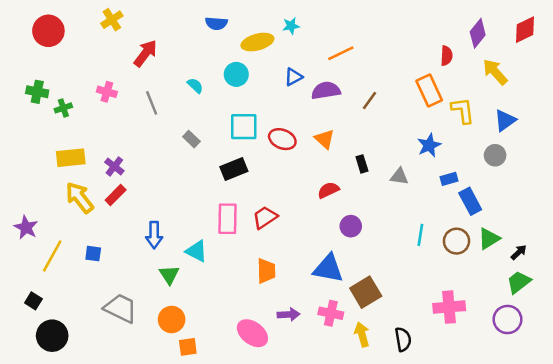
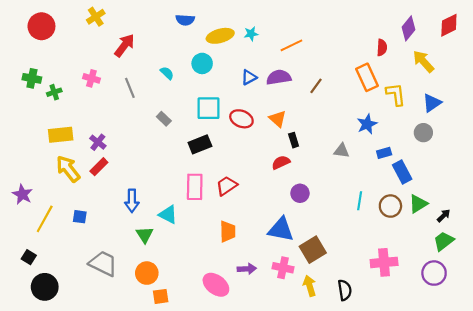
cyan star: (291, 26) -> (251, 34), moved
blue triangle: (294, 77) -> (249, 77), moved
black rectangle: (362, 164) -> (294, 140), moved

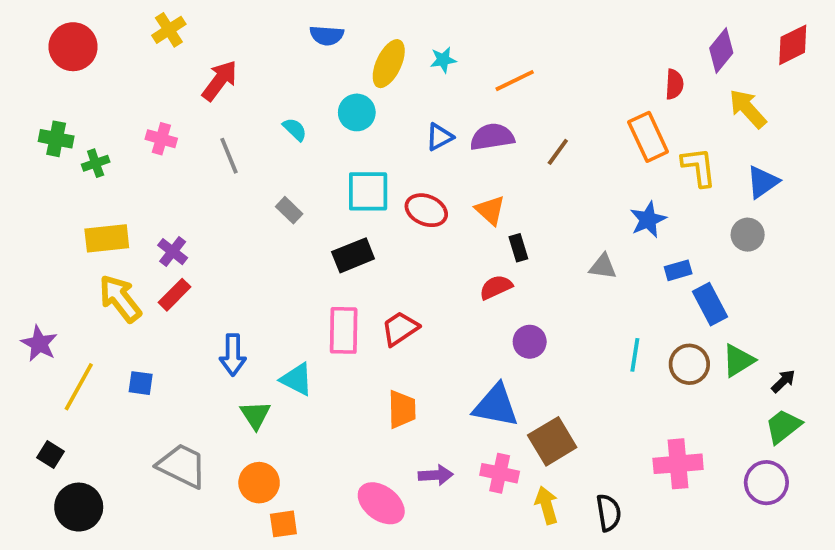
yellow ellipse: (220, 36) -> (389, 64), turned -50

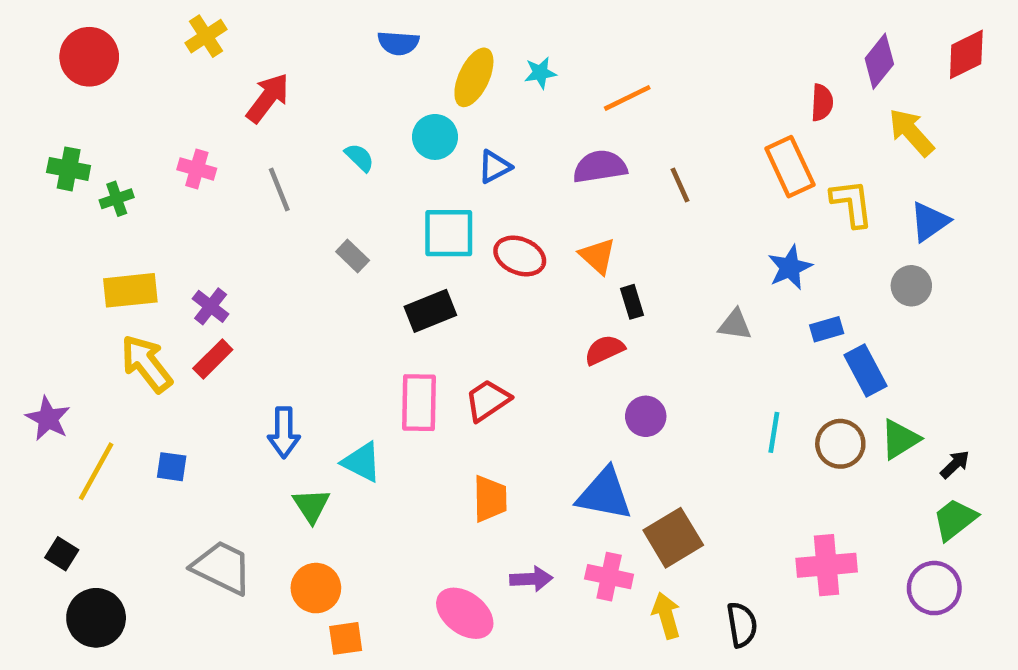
blue triangle: (439, 137) -> (495, 167), moved
brown line: (558, 152) -> (680, 185), turned -60

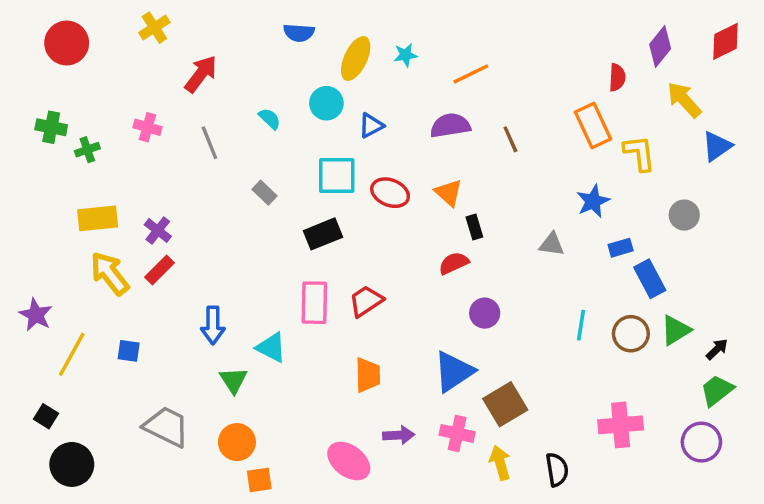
blue triangle: (930, 222) -> (717, 146), moved
blue triangle: (604, 494) -> (454, 372), turned -45

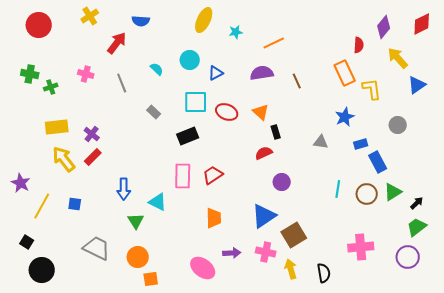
blue semicircle: (299, 33) -> (141, 21), moved
yellow ellipse: (356, 58) -> (204, 20), moved

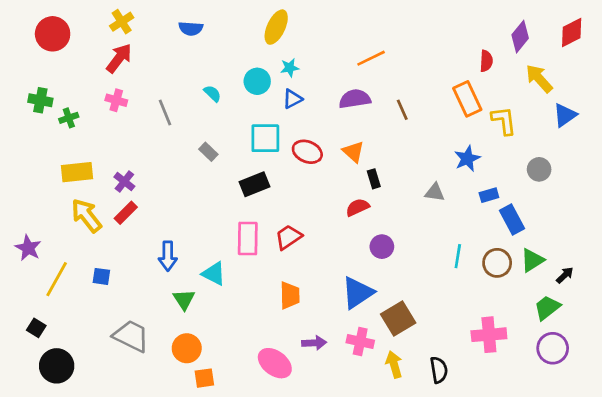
cyan star: (236, 32) -> (290, 68), moved
red arrow: (117, 43) -> (119, 58), moved
green trapezoid: (417, 227) -> (547, 308), moved

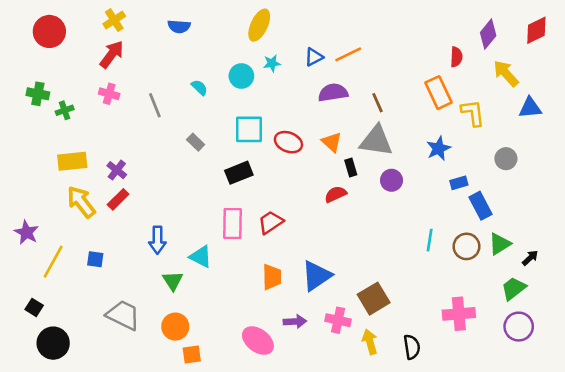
blue triangle: (292, 99) -> (314, 57), moved
blue triangle: (565, 115) -> (530, 108), turned 30
gray triangle: (435, 192) -> (376, 141), moved, size x1.8
purple circle: (382, 247) -> (391, 180), moved
blue triangle: (357, 293) -> (316, 276), moved

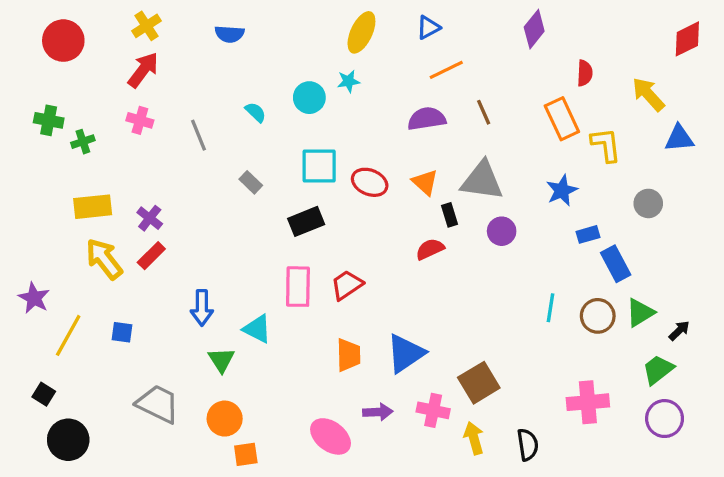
yellow ellipse: (259, 25) -> (361, 32), moved
purple diamond: (488, 34) -> (534, 29), moved
blue triangle: (314, 57) -> (428, 28), moved
brown line: (377, 103) -> (484, 112), moved

